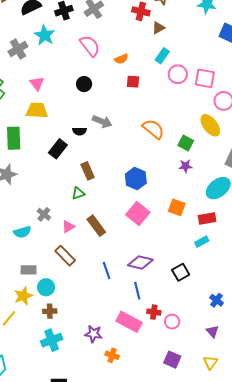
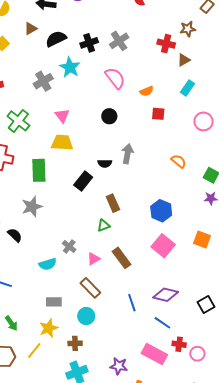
pink circle: (178, 74) -> (204, 121), moved
gray arrow: (102, 122) -> (127, 154), turned -102
orange semicircle: (153, 129) -> (179, 161), size x0.7
cyan circle: (46, 287) -> (86, 316), moved
blue line: (137, 291) -> (162, 323), turned -42

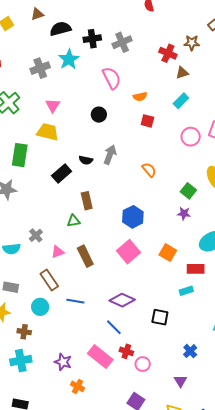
orange semicircle: (179, 161) -> (149, 170), moved
blue line: (132, 303) -> (75, 301), moved, turned -72
black square: (206, 304) -> (160, 317), turned 30

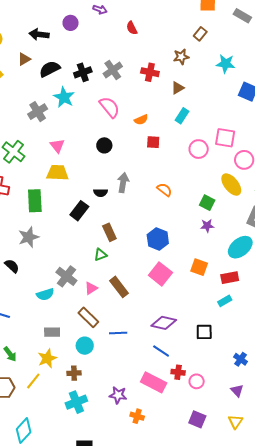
red cross: (168, 53) -> (150, 72), moved
gray cross: (36, 235) -> (66, 276), size x1.5

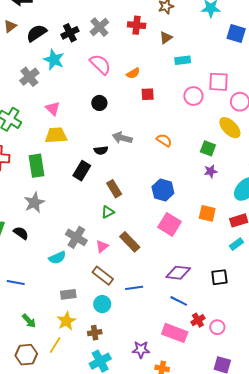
cyan rectangle: (182, 116) -> (183, 60), moved, turned 56
gray arrow: (123, 183) -> (122, 138), turned -78
red cross: (178, 372) -> (198, 320), turned -32

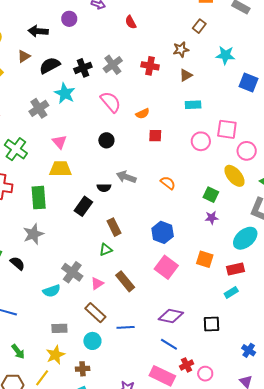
brown triangle: (166, 38) -> (186, 75), moved

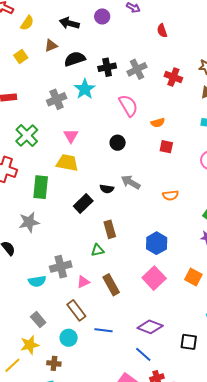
orange semicircle: (168, 183) -> (170, 195), turned 126
gray cross: (72, 272) -> (61, 267), turned 30
gray rectangle: (59, 328) -> (38, 320), turned 42

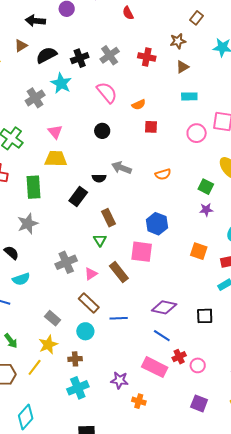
green triangle: (98, 250) -> (100, 240), turned -40
pink square: (154, 278) -> (142, 252), moved, turned -30
cyan semicircle: (37, 281) -> (21, 279), moved

